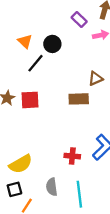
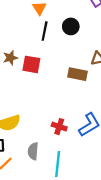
black circle: (52, 44) -> (71, 26), moved
black line: (36, 63) -> (45, 31), turned -42

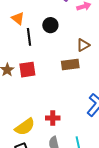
red cross: (59, 127) -> (53, 118), moved

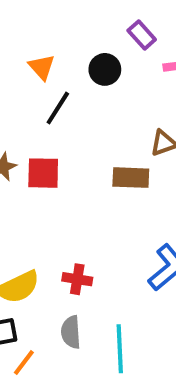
black circle: (50, 25) -> (105, 69), moved
black line: (29, 37) -> (58, 108), turned 30

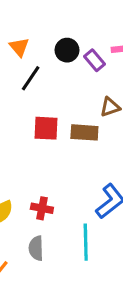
purple rectangle: (142, 35) -> (94, 60), moved
red square: (43, 173) -> (46, 128), moved
cyan line: (120, 349) -> (86, 242), moved

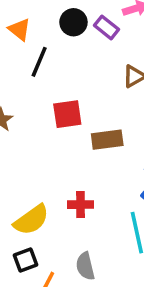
brown rectangle: (84, 132) -> (107, 140), moved
gray semicircle: (36, 248) -> (85, 266), moved

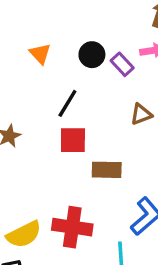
black line: (39, 62) -> (67, 103), moved
red cross: (81, 205) -> (72, 227), size x1.6

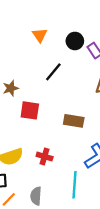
red square: (73, 140) -> (30, 110), moved
red cross: (72, 227) -> (45, 157), size x0.6

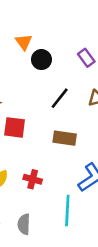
black circle: (75, 41) -> (41, 60), moved
black line: (53, 72) -> (60, 98), moved

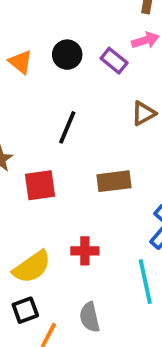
black circle: (41, 60) -> (67, 55), moved
black line: (60, 98) -> (67, 127), moved

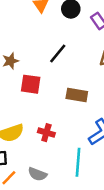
gray semicircle: (90, 317) -> (37, 174), turned -72

